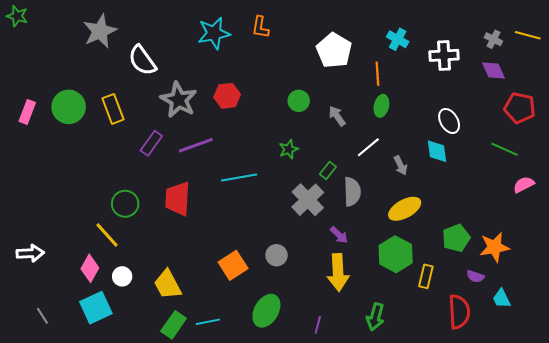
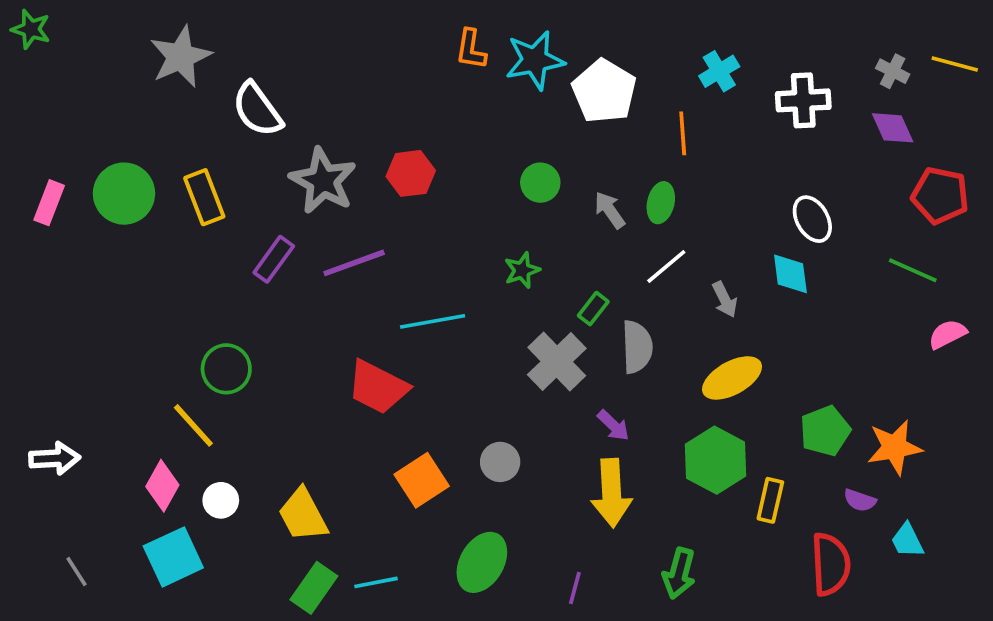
cyan star: (214, 33) -> (535, 60), moved
cyan cross: (398, 39) -> (719, 71), turned 30
green ellipse: (381, 106) -> (661, 203), moved
red trapezoid: (178, 199) -> (378, 387), moved, turned -66

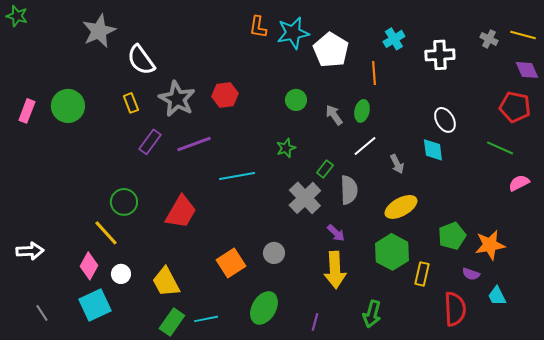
purple diamond: (893, 128) -> (527, 70), moved
yellow rectangle: (204, 197) -> (131, 103), moved, size x0.7
red trapezoid: (378, 387) -> (181, 212), moved, turned -87

